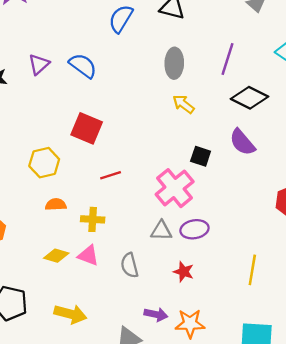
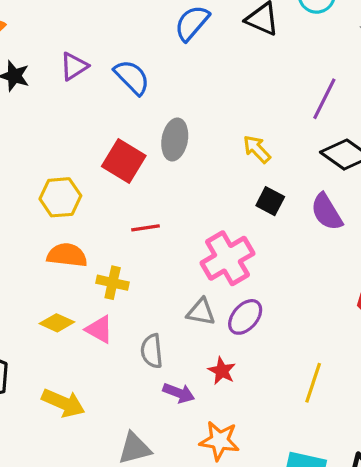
gray ellipse: (174, 63) -> (175, 139), moved
black square: (201, 156) -> (270, 201), moved
orange semicircle: (56, 205) -> (67, 255), size x1.4
purple ellipse: (194, 229) -> (245, 317), turned -48
purple arrow: (156, 314) -> (179, 393), moved

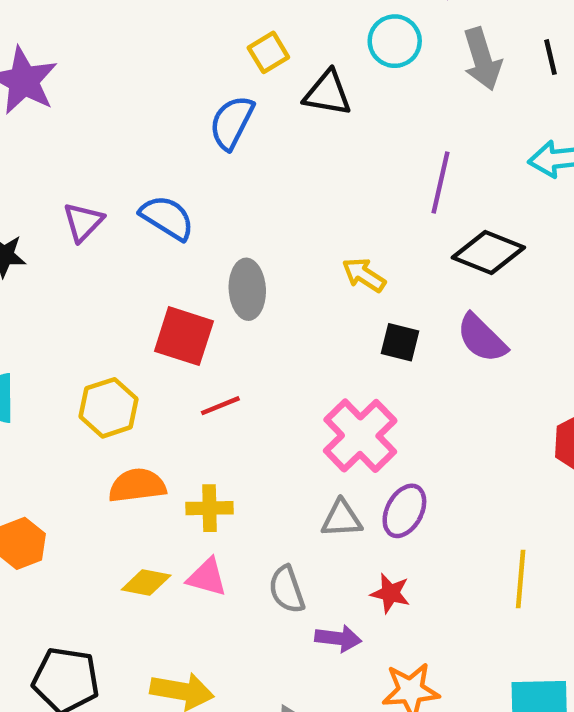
red line: (146, 228) -> (220, 406), moved

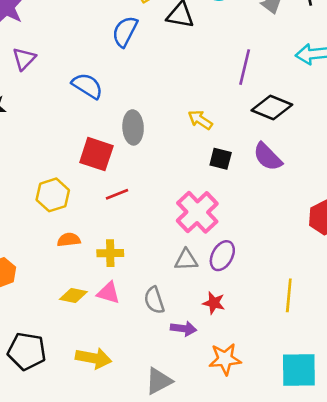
purple triangle: (83, 222) -> (24, 59), moved
orange semicircle: (137, 486) -> (69, 240), size x0.7

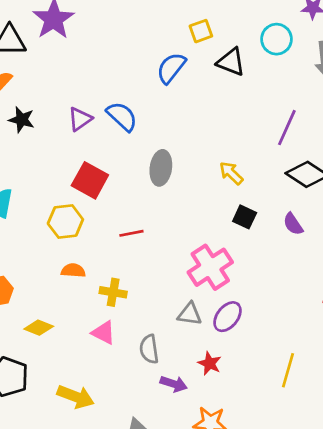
purple triangle: (24, 59) -> (80, 119), moved
red square: (96, 154) -> (90, 180), moved
purple semicircle: (268, 157) -> (293, 224), size x0.7
yellow diamond: (73, 296) -> (39, 328), moved

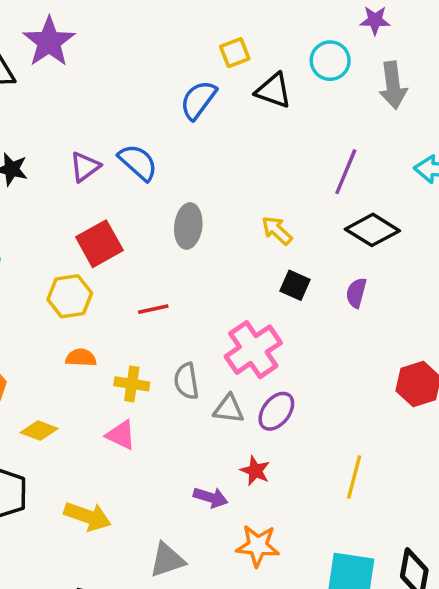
red square: (90, 180) -> (99, 244), turned 33
purple semicircle: (293, 224) -> (356, 293), turned 50
gray semicircle: (149, 349) -> (186, 381), moved

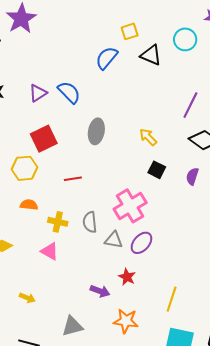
yellow line: (354, 477) -> (172, 299), moved
yellow arrow: (88, 516) -> (27, 298), size x0.6

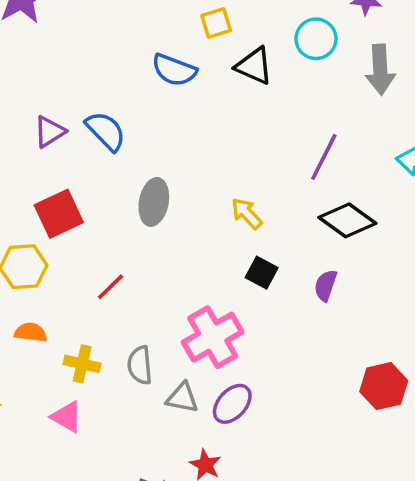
blue semicircle: (107, 58) -> (174, 70), turned -110
red line: (73, 179) -> (110, 287), turned -36

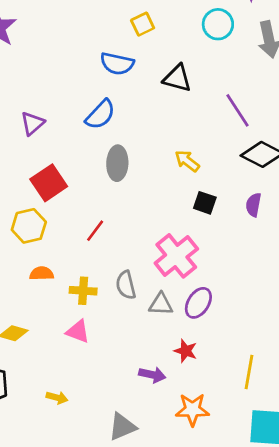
black triangle: (254, 66) -> (177, 78), moved
blue semicircle: (106, 131) -> (100, 115), moved, turned 96
purple line: (324, 157) -> (237, 110), turned -51

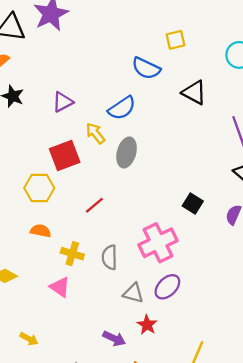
yellow arrow: (187, 161) -> (95, 133), moved
gray triangle: (161, 304) -> (133, 293), moved

